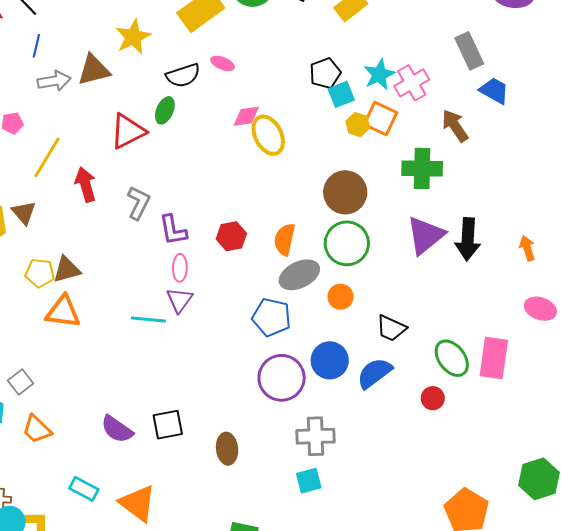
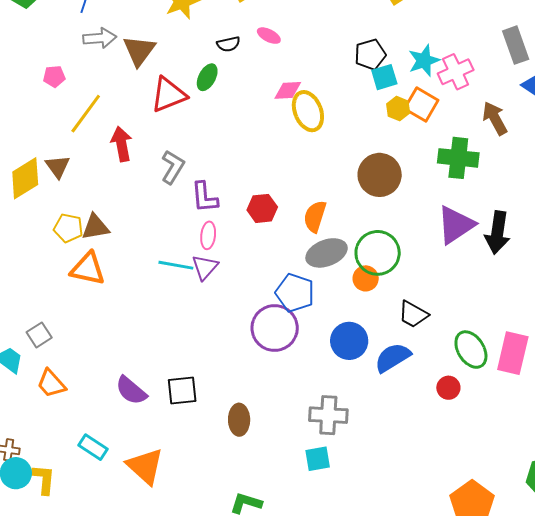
brown triangle: (94, 70) -> (139, 51), moved, turned -45
black semicircle: (183, 75) -> (228, 44), size x0.7
green circle: (347, 243) -> (378, 253), moved
cyan line: (148, 319) -> (176, 265), moved
purple circle: (282, 378) -> (275, 328), moved

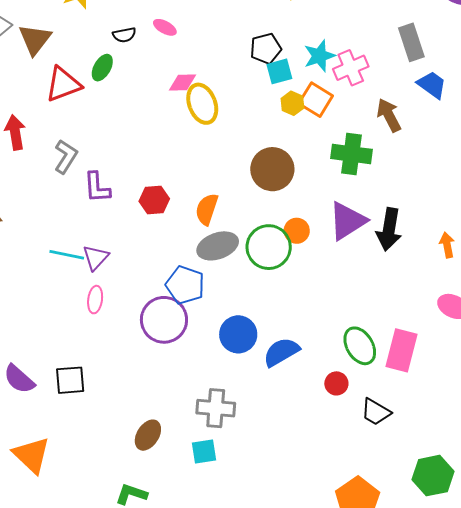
pink ellipse: (208, 235) -> (95, 300), moved
orange circle: (366, 278) -> (297, 231), moved
black trapezoid: (413, 314) -> (376, 412), moved
brown ellipse: (239, 420) -> (148, 435), moved, turned 32

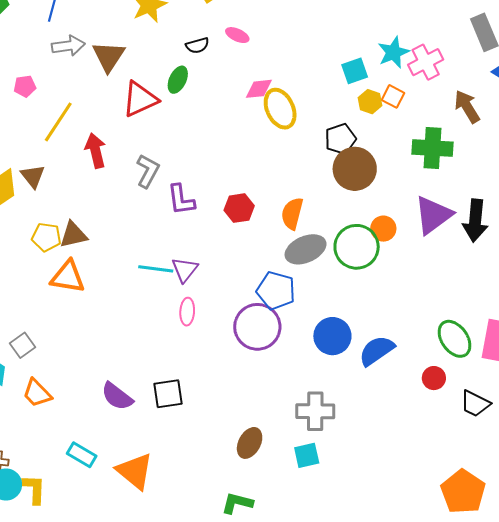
black pentagon: (266, 49) -> (340, 139), moved
orange square: (316, 100) -> (393, 96), size x0.7

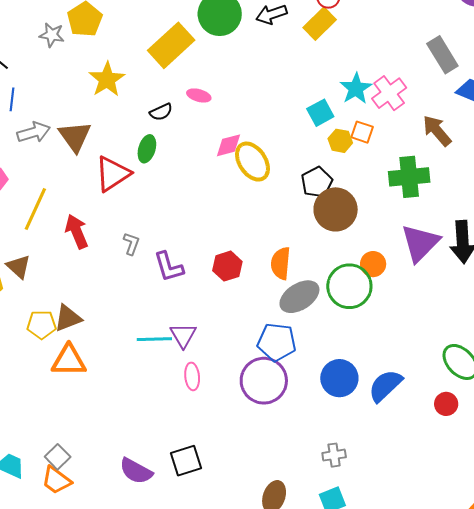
gray L-shape: (148, 171) -> (131, 244), size x0.7
gray square: (23, 345) -> (58, 457), moved
gray cross: (315, 411) -> (334, 455), size x0.6

